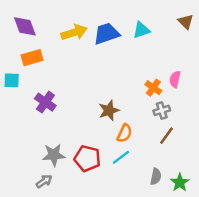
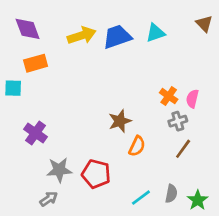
pink semicircle: (175, 79) -> (192, 99), moved
purple cross: (45, 102) -> (36, 133), moved
cyan line: (121, 157) -> (141, 198), moved

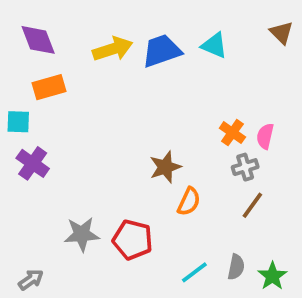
cyan triangle: (155, 33) -> (214, 45), turned 42
purple cross: (36, 133) -> (33, 163), moved
gray arrow: (49, 199) -> (31, 280), moved

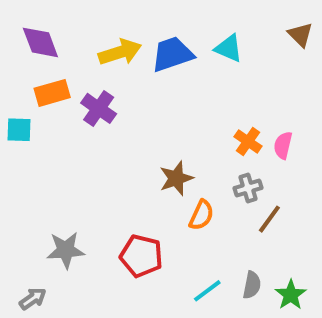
purple cross: (33, 163) -> (99, 108), moved
gray cross: (245, 167) -> (248, 188), moved
gray star: (82, 234) -> (66, 250), moved

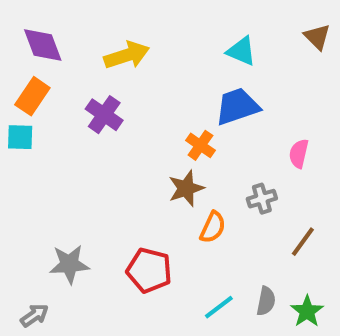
blue trapezoid: (172, 54) -> (237, 106), moved
orange rectangle: (52, 93) -> (32, 96), moved, turned -40
orange cross: (248, 141) -> (200, 145), moved
brown line: (269, 219) -> (303, 242), moved

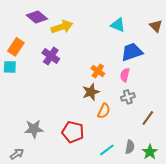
brown triangle: (317, 37) -> (156, 26), moved
purple diamond: (43, 45) -> (37, 17), moved, turned -30
blue trapezoid: (237, 106) -> (132, 52), moved
pink semicircle: (299, 154) -> (125, 75), moved

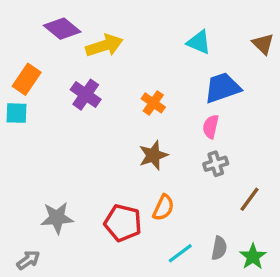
orange cross: (98, 71) -> (153, 103), moved
orange semicircle: (104, 111) -> (163, 208), moved

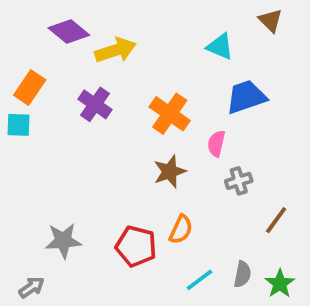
brown triangle: (263, 44) -> (270, 20), moved
orange cross: (153, 103) -> (170, 114), size x1.5
pink semicircle: (211, 127) -> (216, 144), moved

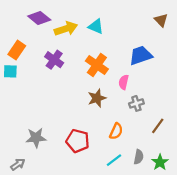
brown triangle: (270, 20) -> (161, 20), moved
cyan triangle: (220, 47) -> (96, 27), moved
orange semicircle: (181, 229) -> (116, 131), moved

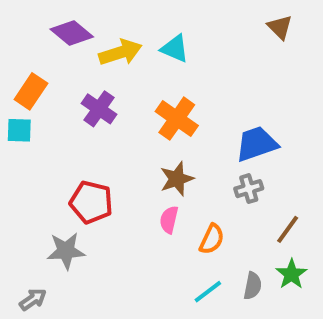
brown triangle: (161, 20) -> (280, 27), moved
blue trapezoid: (141, 55) -> (257, 144), moved
pink semicircle: (124, 82) -> (169, 220), moved
red pentagon: (78, 141) -> (91, 202), moved
green star: (160, 162) -> (292, 274), moved

